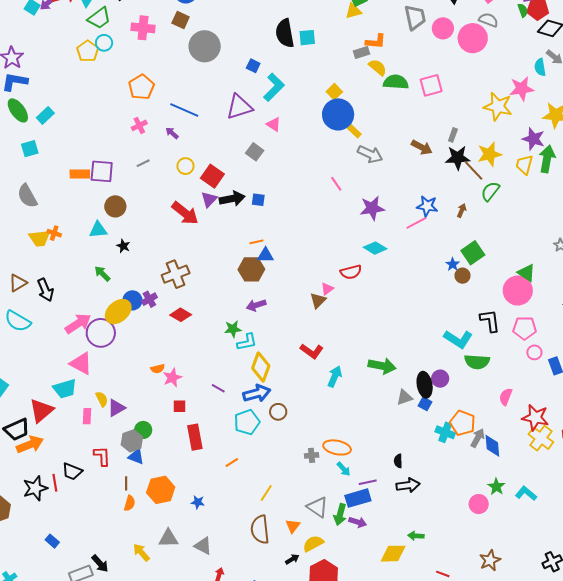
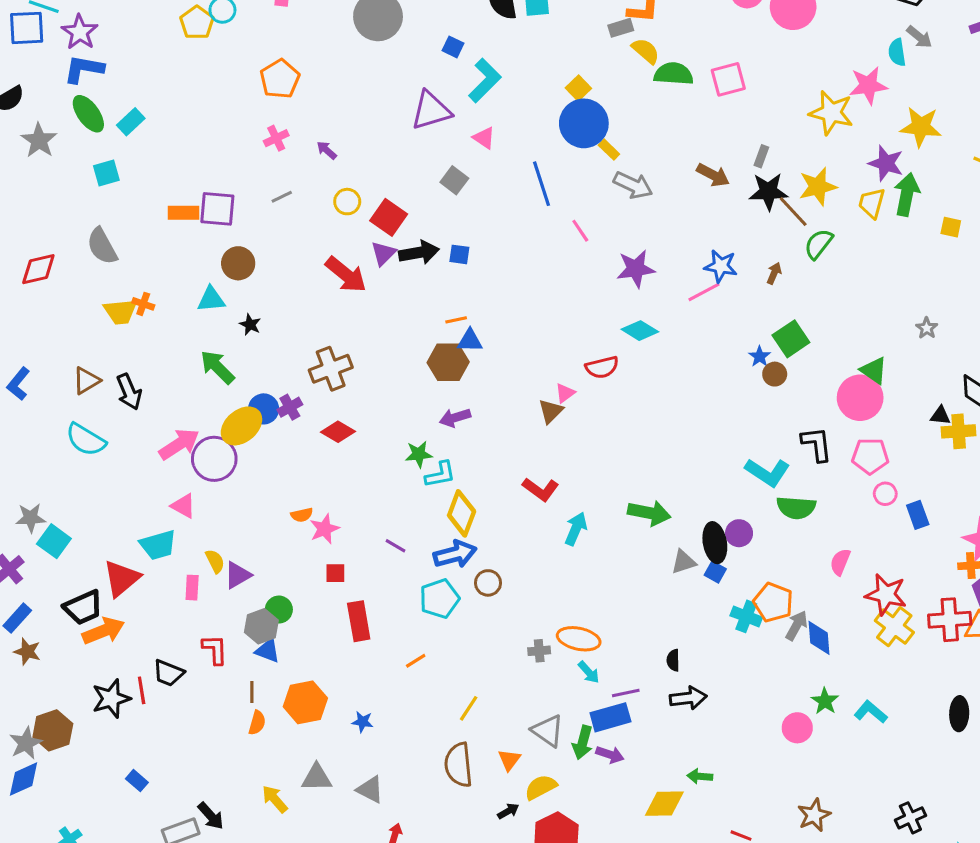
blue line: (184, 110) -> (541, 184), moved, turned 48
green arrow: (102, 274) -> (217, 367), size x1.4
pink triangle: (81, 363) -> (183, 506), size x0.7

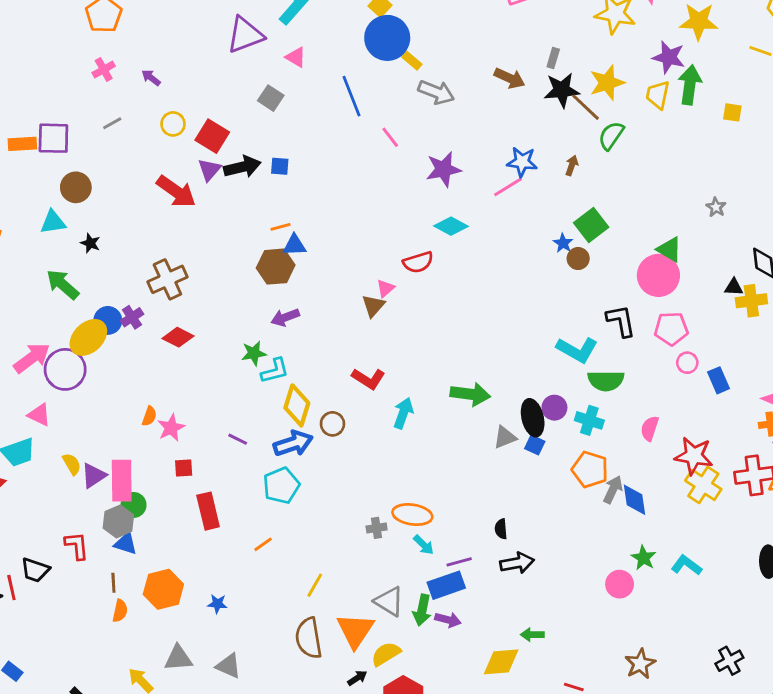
orange semicircle: (302, 515) -> (149, 416), turned -54
brown circle: (488, 583) -> (332, 424), moved
pink rectangle: (192, 588) -> (122, 481), moved, size x1.8
cyan cross: (746, 616) -> (589, 420), moved
orange triangle: (509, 760) -> (355, 630), size x1.8

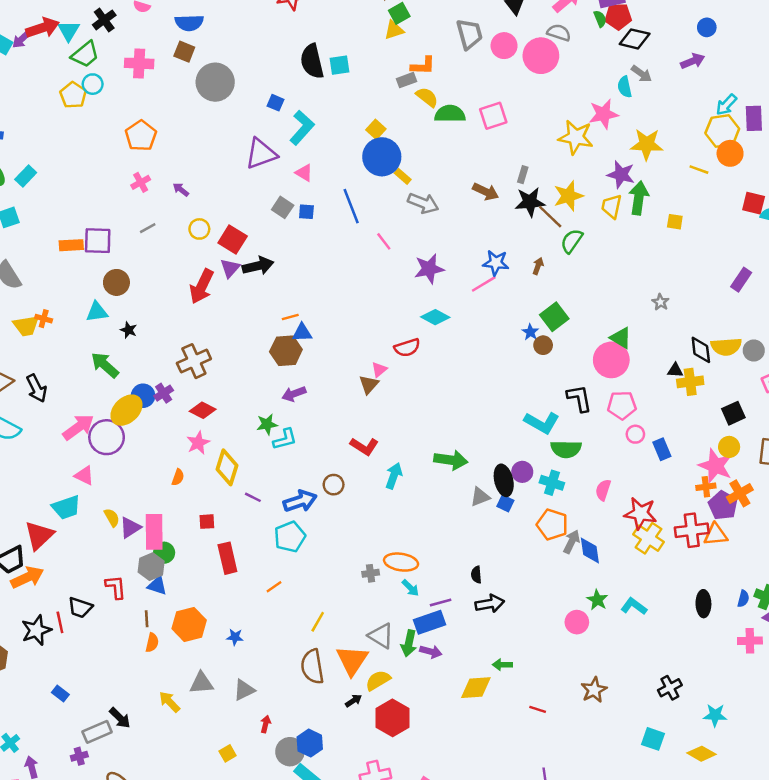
blue square: (280, 166) -> (306, 212), moved
red arrow: (176, 191) -> (202, 286), turned 80
yellow diamond: (297, 405) -> (227, 467), moved
pink star: (171, 428) -> (198, 443), moved
gray triangle: (228, 666) -> (244, 690), turned -50

